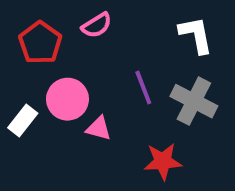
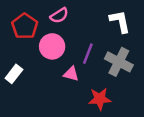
purple line: (143, 87) -> (88, 54), turned 42
pink circle: (67, 99) -> (52, 46), moved
pink triangle: (99, 128) -> (71, 74), moved

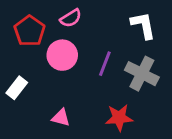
pink triangle: (71, 74) -> (61, 118), moved

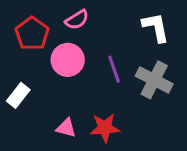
purple line: (105, 64) -> (114, 69), turned -40
red star: (119, 118) -> (105, 128), moved

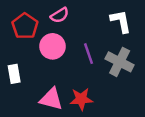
white rectangle: (18, 95) -> (14, 74), turned -48
pink triangle: (66, 128) -> (51, 99), size x1.5

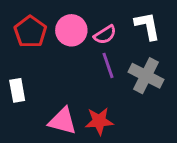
pink semicircle: (60, 15) -> (105, 35), moved
pink circle: (52, 46) -> (71, 30), moved

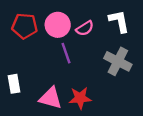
red pentagon: (30, 32) -> (25, 26), turned -30
purple line: (108, 65) -> (66, 53), moved
white rectangle: (17, 90) -> (14, 84), moved

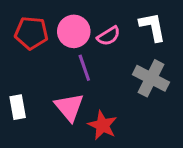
pink triangle: (51, 98) -> (69, 107), moved, turned 35
red star: (80, 98) -> (103, 125), turned 30

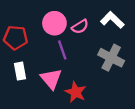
white L-shape: (153, 27) -> (112, 20), turned -35
red pentagon: (31, 33) -> (16, 38), moved
white rectangle: (18, 107) -> (20, 71), moved

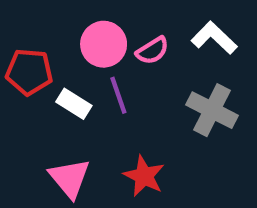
white rectangle: (20, 71) -> (74, 104), moved, turned -48
pink triangle: (51, 79) -> (70, 178), moved

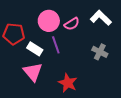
gray cross: (212, 110) -> (100, 52), size x0.7
pink triangle: (70, 178) -> (33, 72), moved

